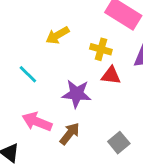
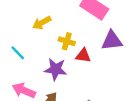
yellow cross: (101, 49) -> (67, 41), moved

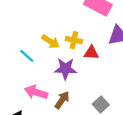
yellow arrow: (42, 23) -> (51, 41), moved, turned -114

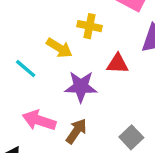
yellow cross: (74, 40) -> (89, 26), moved

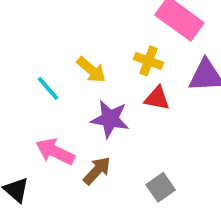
yellow cross: (89, 26) -> (148, 61), moved

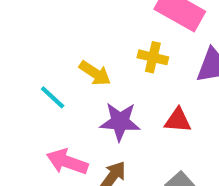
red triangle: (157, 98) -> (178, 120), moved

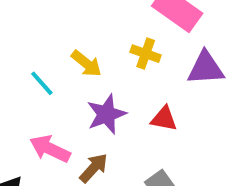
purple star: (120, 122) -> (106, 114), turned -30

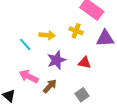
yellow arrow: (86, 64) -> (47, 35), turned -35

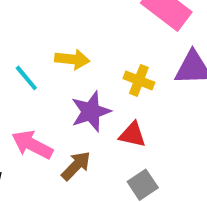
yellow cross: (76, 31) -> (139, 80), moved
red triangle: (84, 63) -> (132, 135), moved

